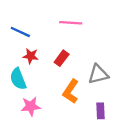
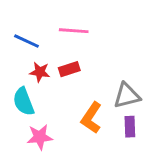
pink line: (71, 23) -> (74, 31), moved
red rectangle: (62, 58) -> (69, 69), moved, turned 35
purple rectangle: (100, 111) -> (130, 127), moved

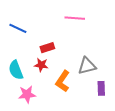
pink line: (74, 31) -> (75, 18), moved
red star: (40, 72) -> (41, 65), moved
purple rectangle: (130, 127) -> (101, 88), moved

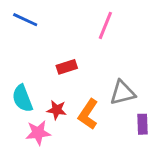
pink line: (75, 18) -> (105, 25), turned -72
blue line: (18, 28) -> (25, 20), moved
red star: (41, 65) -> (57, 110), moved

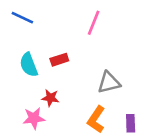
cyan semicircle: (22, 98) -> (29, 65), moved
orange L-shape: (88, 114) -> (96, 119), moved
purple rectangle: (143, 124) -> (131, 123), moved

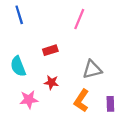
blue line: (22, 18) -> (19, 15), turned 48
cyan semicircle: (29, 65) -> (18, 66), moved
red star: (50, 98) -> (51, 82), moved

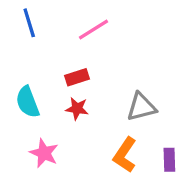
pink line: (79, 19) -> (94, 29), moved, turned 36
red star: (51, 82) -> (77, 109), moved
pink star: (29, 100) -> (44, 153), turned 30

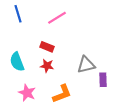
red rectangle: (77, 77) -> (47, 47), turned 40
orange L-shape: (125, 155) -> (62, 94), moved, turned -145
purple rectangle: (169, 160) -> (103, 80), moved

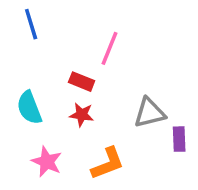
pink line: (57, 18) -> (109, 48), moved, turned -36

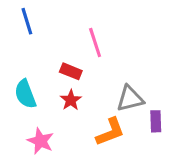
pink line: (109, 48) -> (95, 42), turned -40
red star: (82, 115) -> (71, 100), turned 30
orange L-shape: (108, 163) -> (110, 132), moved

